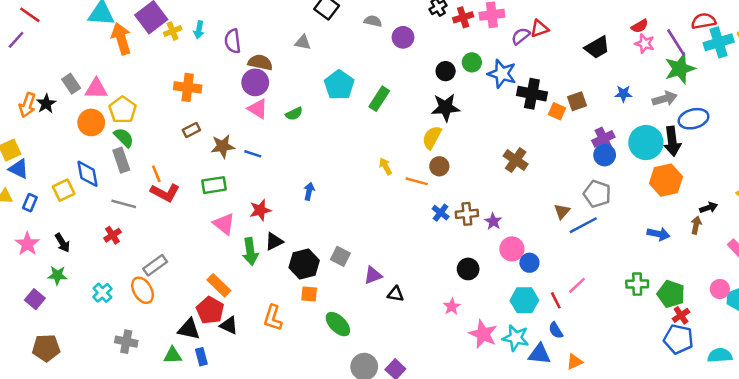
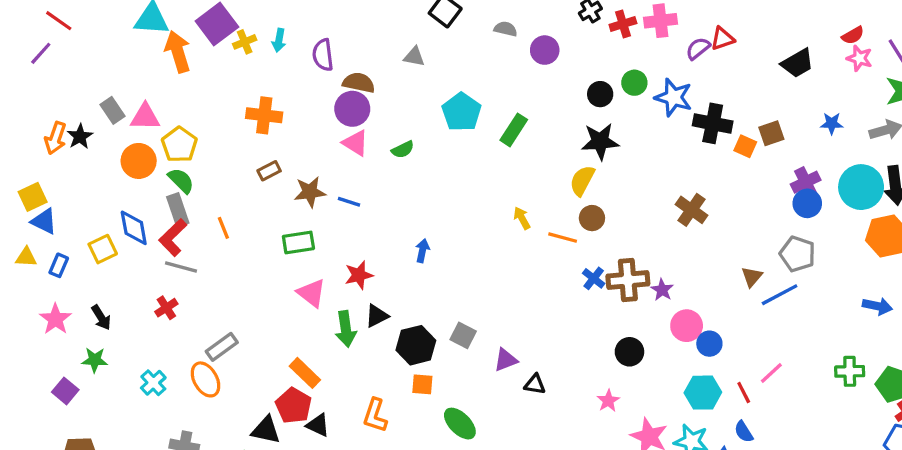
red L-shape: (165, 193) -> (173, 238), moved, turned 108
brown cross: (467, 214) -> (628, 280), size x1.4

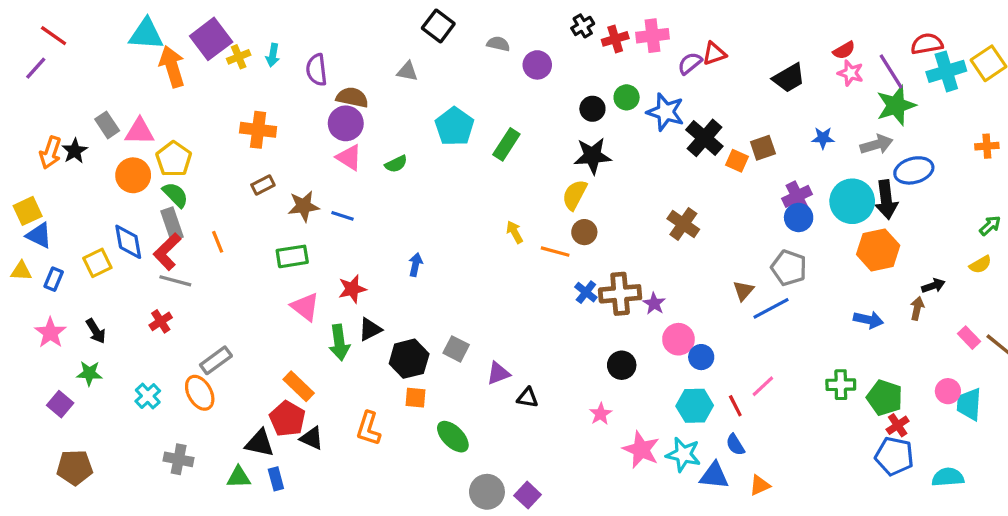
black cross: (713, 123) -> (704, 138), turned 30

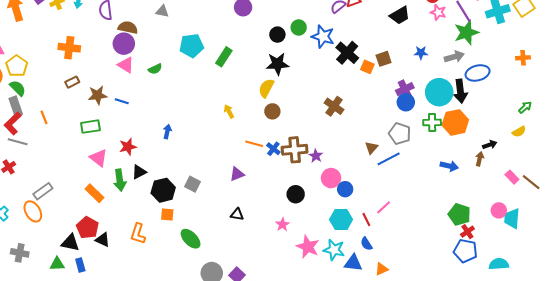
cyan pentagon: (454, 127) -> (192, 46), turned 30
orange line: (555, 252) -> (254, 144), moved
purple triangle: (498, 373) -> (237, 174), moved
green cross: (841, 385) -> (432, 122), moved
orange rectangle: (299, 386) -> (94, 193), moved

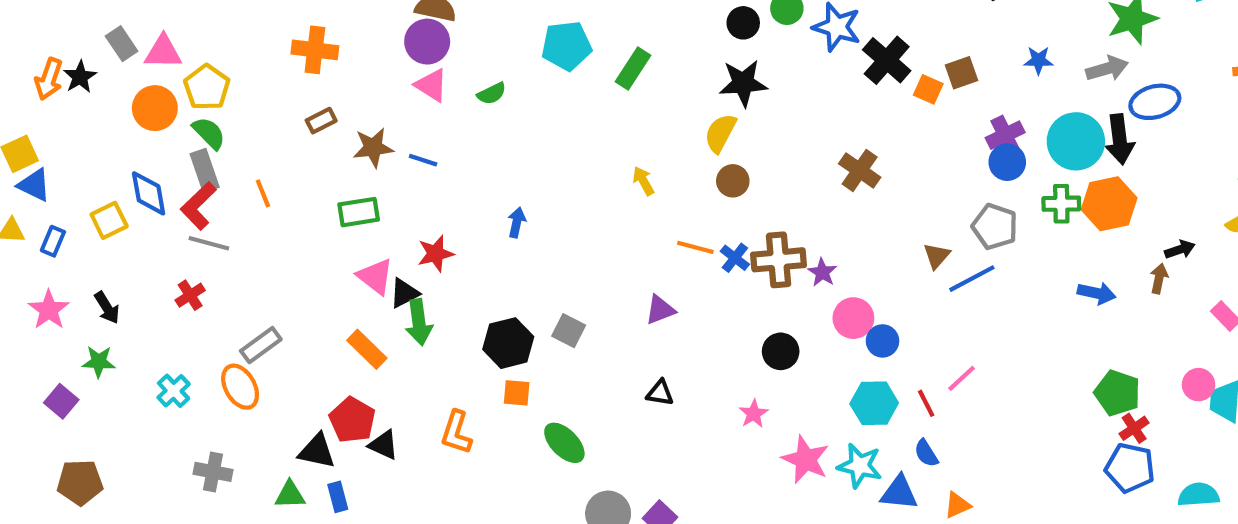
black triangle: (139, 172) -> (404, 293), moved

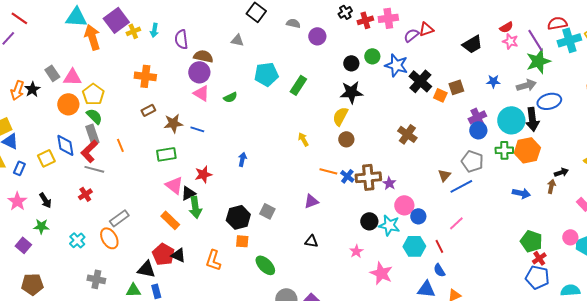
pink line: (962, 378) -> (456, 223), moved
black triangle: (384, 445) -> (178, 255), moved
cyan star: (860, 466) -> (389, 225), moved

